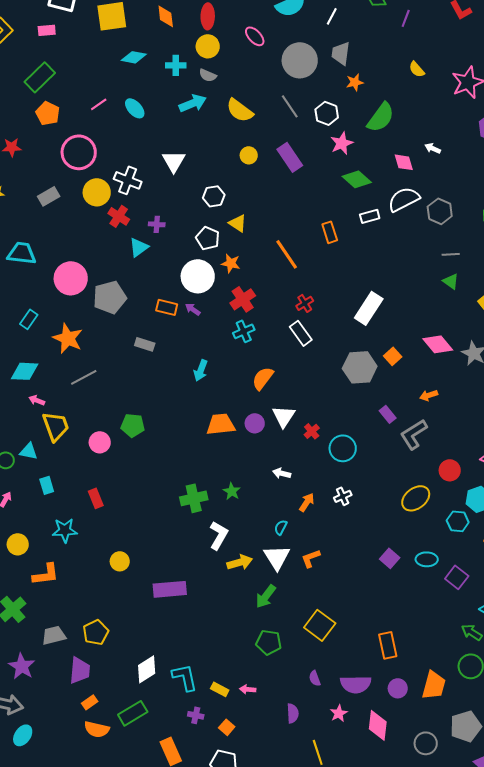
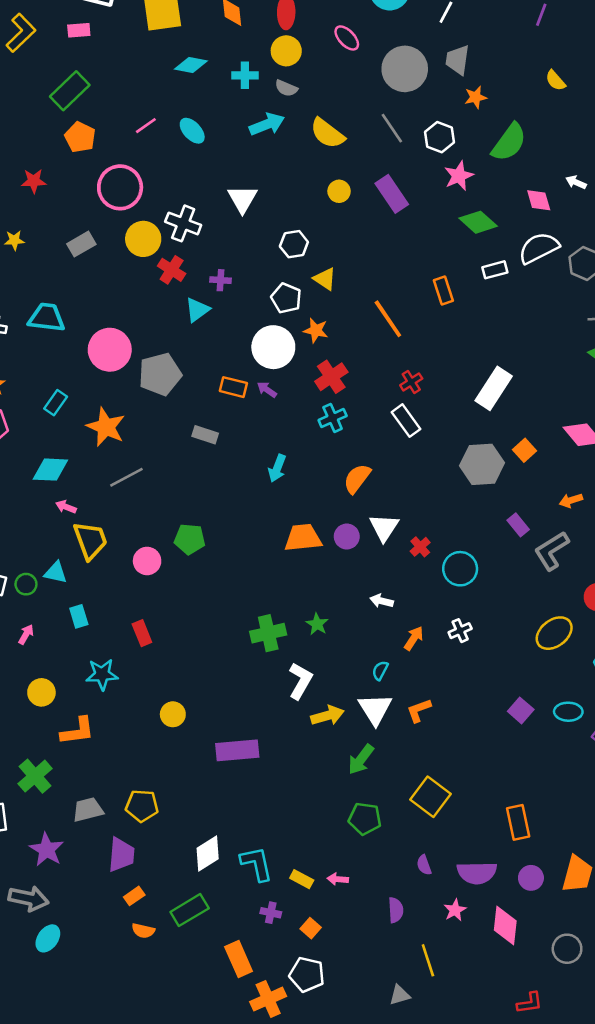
yellow pentagon: (96, 632) -> (142, 806), turned 30
orange semicircle: (97, 729) -> (143, 931), size x0.7

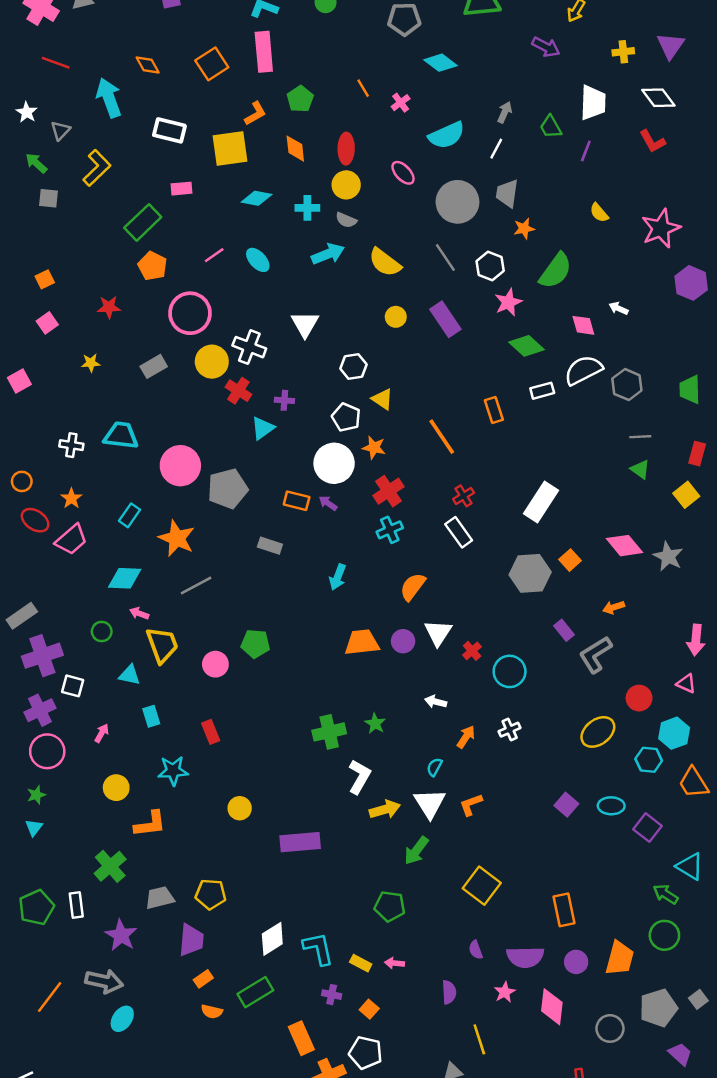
pink rectangle: (79, 30) -> (182, 189), moved
green circle: (26, 584) -> (102, 632), moved
green pentagon: (365, 819) -> (390, 906), moved

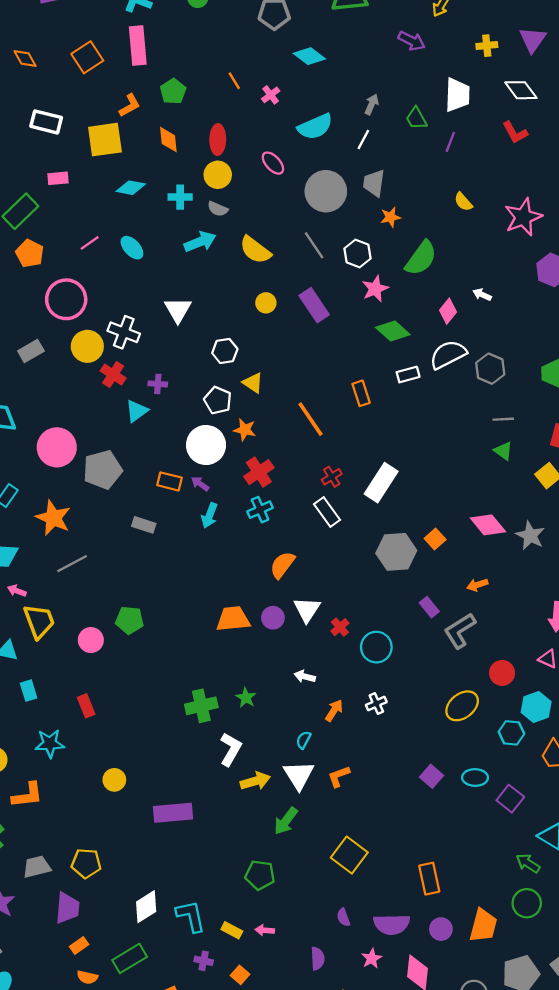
pink diamond: (583, 325) -> (448, 311), turned 55
white rectangle: (541, 502) -> (381, 483), moved
cyan arrow: (338, 577) -> (209, 516), moved

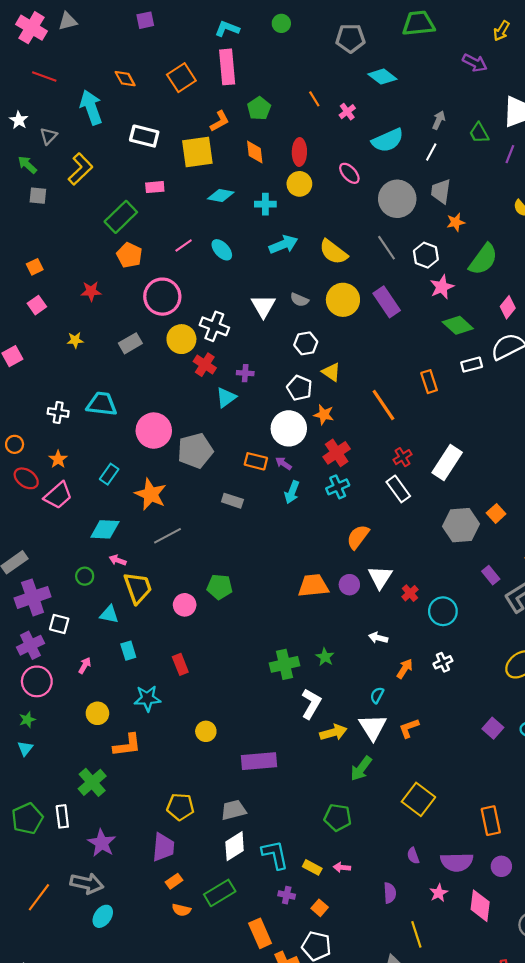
gray semicircle: (218, 209) -> (299, 300), moved
yellow circle: (266, 303) -> (343, 300), size x1.8
gray trapezoid: (37, 867) -> (234, 810), moved

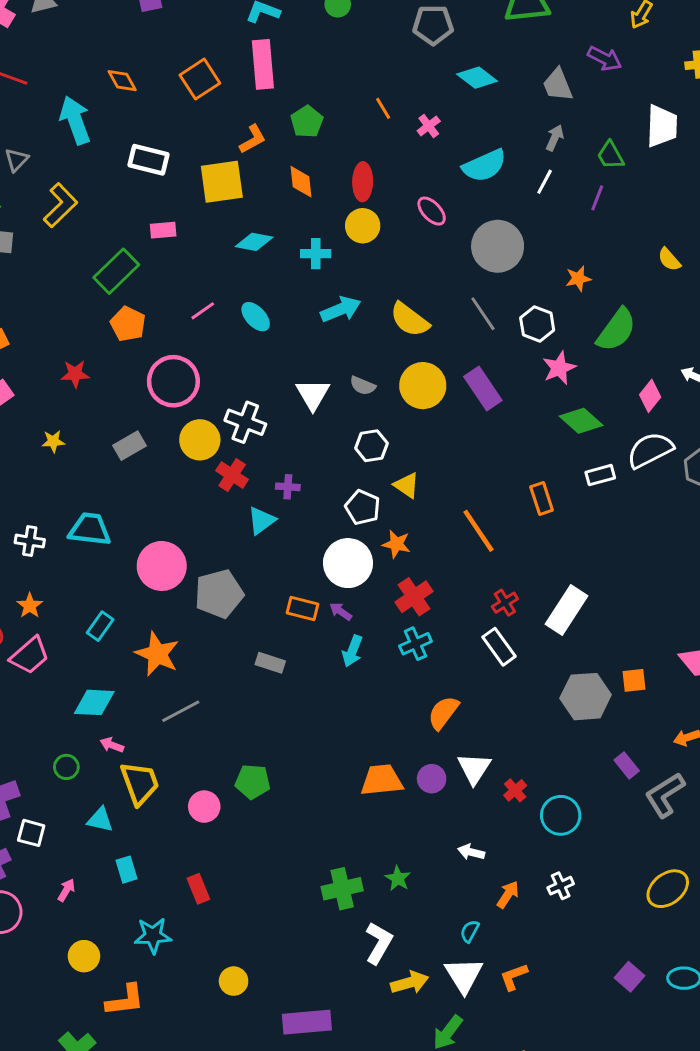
purple line: (510, 154) -> (597, 198), moved
gray trapezoid: (441, 191) -> (558, 85), moved, turned -30
orange square: (496, 513) -> (634, 680), turned 36

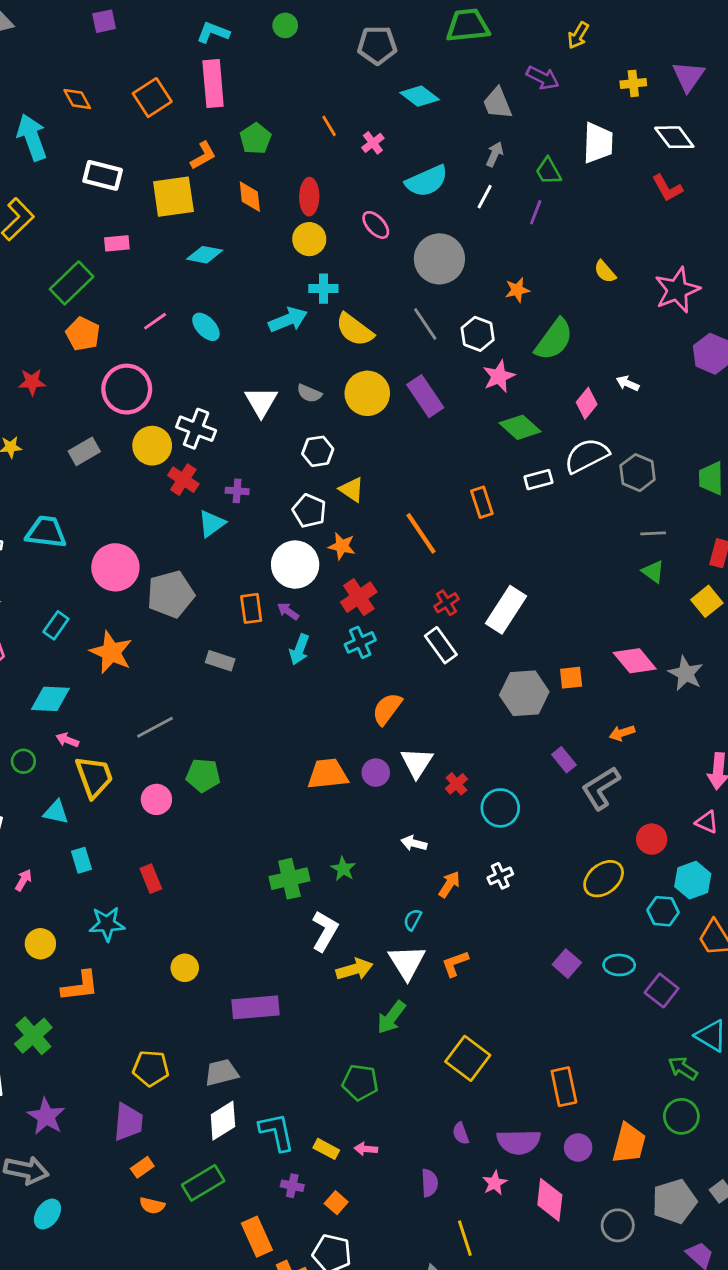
cyan cross: (316, 254) -> (323, 289), moved
orange rectangle: (303, 609) -> (251, 608), turned 68
gray line: (181, 711) -> (155, 727), moved

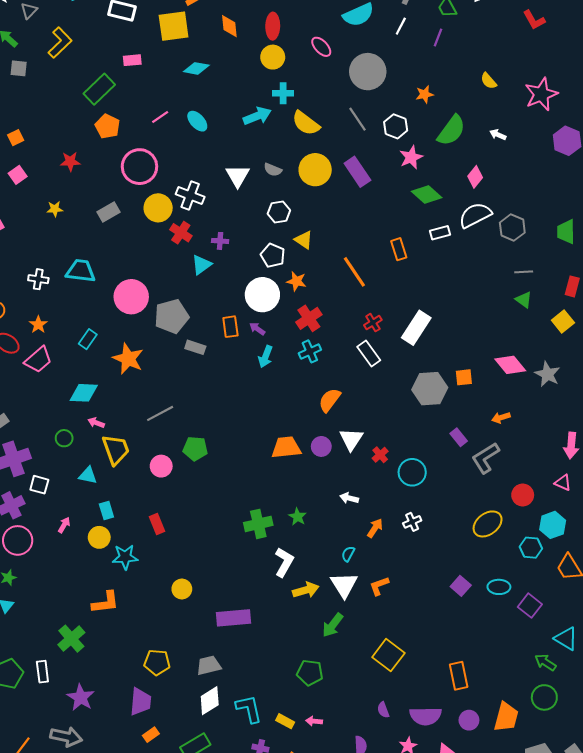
white arrow: (628, 383) -> (498, 135), moved
gray rectangle: (220, 661) -> (195, 347), moved
yellow circle: (40, 944) -> (99, 537), moved

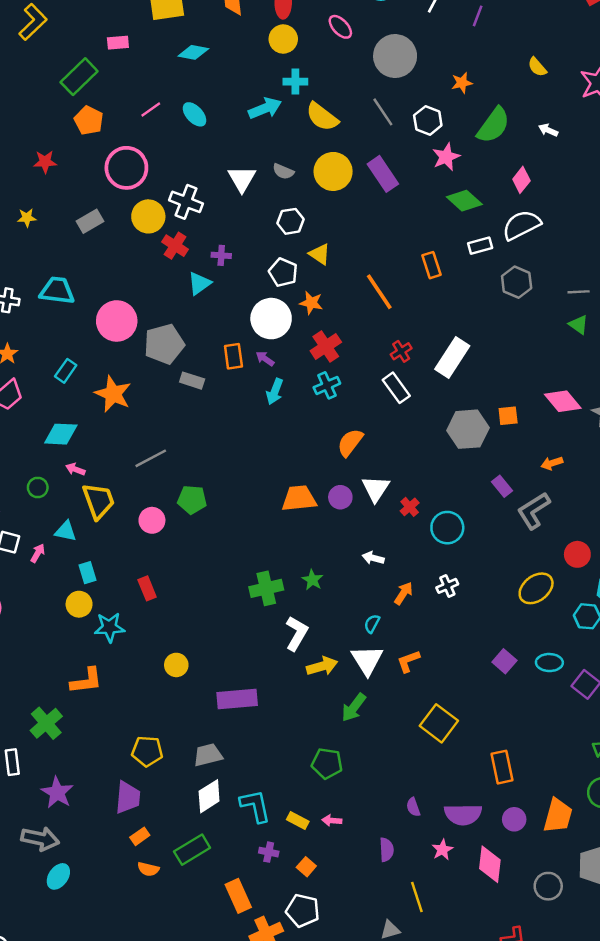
gray hexagon: (512, 228) -> (517, 282), moved
pink arrow: (64, 525) -> (38, 553), moved
yellow square: (388, 655) -> (439, 723), moved

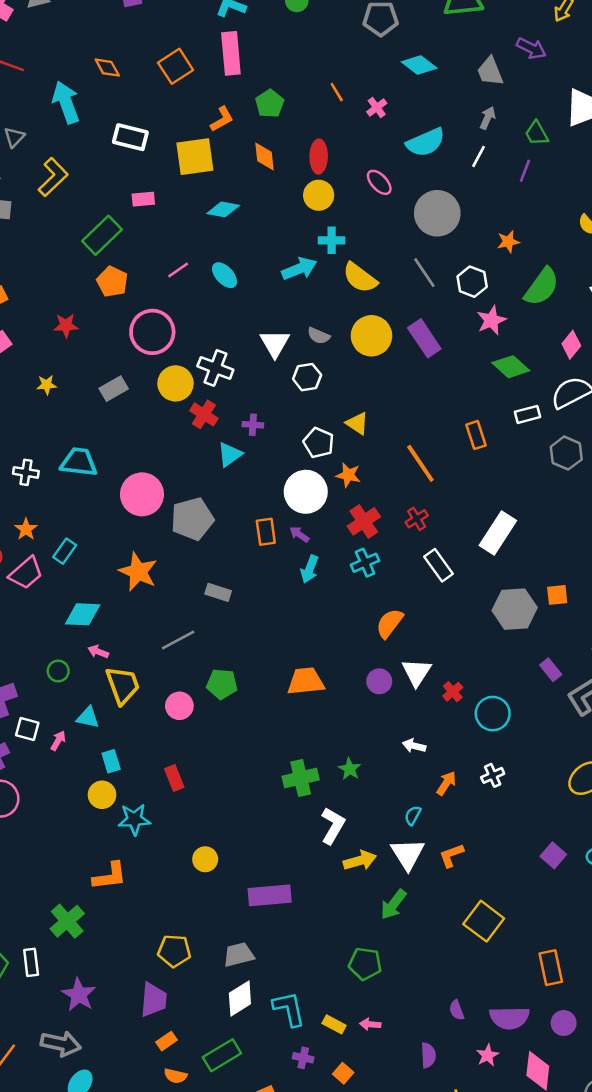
white hexagon: (291, 221) -> (307, 377), moved
red cross: (401, 351) -> (417, 519), moved
cyan rectangle: (66, 371) -> (65, 551), moved
gray rectangle: (192, 381) -> (218, 592), moved
orange trapezoid: (299, 498) -> (306, 681), moved

